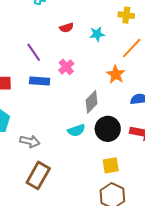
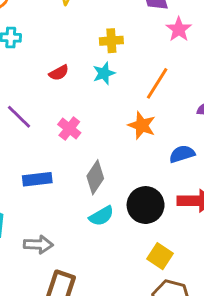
yellow cross: (126, 15) -> (111, 41), moved
blue rectangle: (40, 81) -> (37, 179), moved
gray diamond: (92, 102) -> (95, 177), moved
yellow square: (111, 165) -> (160, 256), turned -36

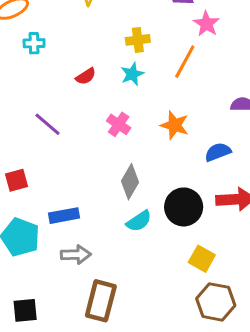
orange line: (157, 83) -> (185, 62), moved
pink cross: (69, 129) -> (119, 124), moved
blue rectangle: (37, 179) -> (64, 216), moved

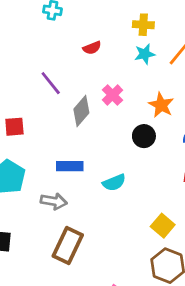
cyan star: (132, 74) -> (145, 54), moved
gray diamond: (130, 182) -> (81, 111), moved
black circle: (184, 207) -> (144, 136), moved, size x0.7
blue rectangle: (64, 216) -> (70, 166), moved

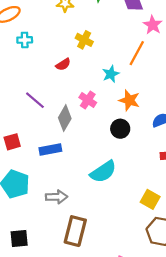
yellow cross: (143, 25) -> (84, 40), moved, turned 35
cyan star: (145, 54) -> (111, 74), moved
blue rectangle: (70, 166) -> (50, 149), moved
cyan semicircle: (114, 183) -> (103, 172), size x1.4

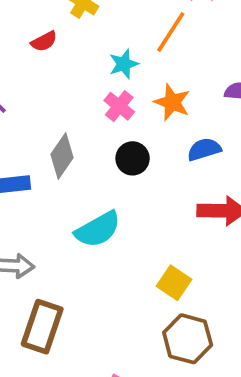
pink cross: (88, 100) -> (119, 106), moved
orange star: (129, 100) -> (172, 102), moved
gray diamond: (65, 118) -> (62, 156), moved

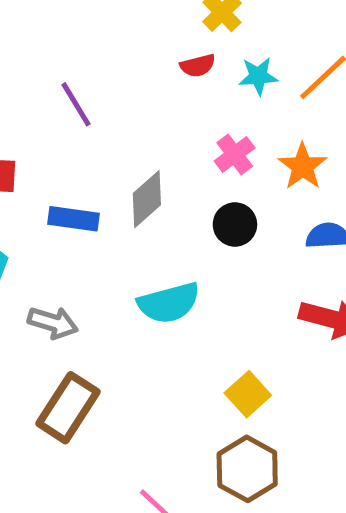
red semicircle: (44, 41) -> (198, 66), moved
cyan star: (124, 64) -> (258, 76), moved

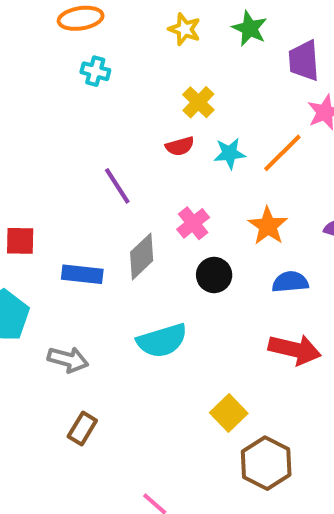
purple line: (76, 104) -> (117, 186), moved
pink cross: (235, 154) -> (193, 223), moved
brown rectangle: (68, 408) -> (82, 429), size x0.6
brown hexagon: (247, 469) -> (266, 463), moved

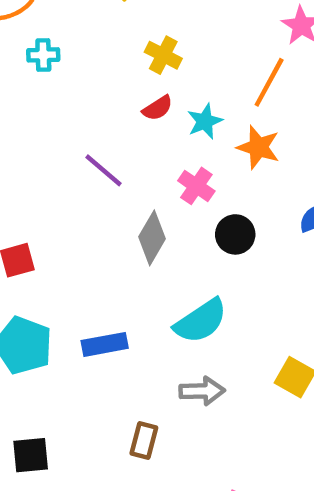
cyan star: (230, 153) -> (205, 121), moved
orange star: (268, 226) -> (258, 147), moved
blue rectangle: (82, 274) -> (105, 344), moved
gray arrow: (68, 359) -> (202, 391), moved

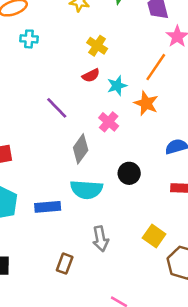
black circle: (235, 234) -> (129, 173), moved
cyan semicircle: (201, 321) -> (86, 190), moved, turned 32
gray arrow: (202, 391) -> (100, 239), turned 75

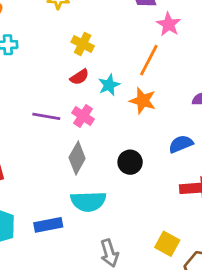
purple line: (57, 108) -> (46, 116), turned -30
pink cross: (109, 122) -> (83, 116), moved
black circle: (129, 173) -> (130, 162), moved

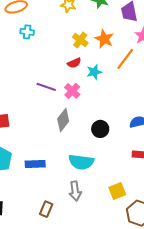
orange star: (143, 101) -> (104, 39), moved
cyan semicircle: (88, 201) -> (81, 162), moved
yellow square: (167, 244) -> (117, 191), turned 30

